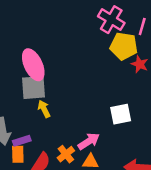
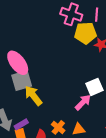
yellow arrow: (44, 109) -> (33, 96), size x1.5
pink arrow: (89, 141) -> (83, 102), moved

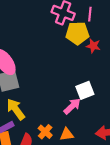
yellow arrow: (33, 96) -> (16, 109), moved

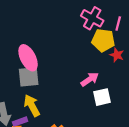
pink arrow: (72, 106) -> (90, 79), moved

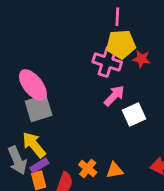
pink cross: (92, 18) -> (107, 62), moved
pink line: (118, 23) -> (117, 17), moved
yellow arrow: (32, 106) -> (34, 145), moved

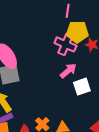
pink line: (117, 17) -> (68, 11), moved

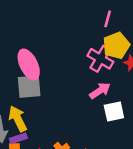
yellow pentagon: (77, 32) -> (116, 45), turned -30

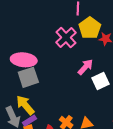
pink cross: (100, 59) -> (66, 38), moved, turned 30
pink ellipse: (29, 64) -> (24, 60), turned -45

